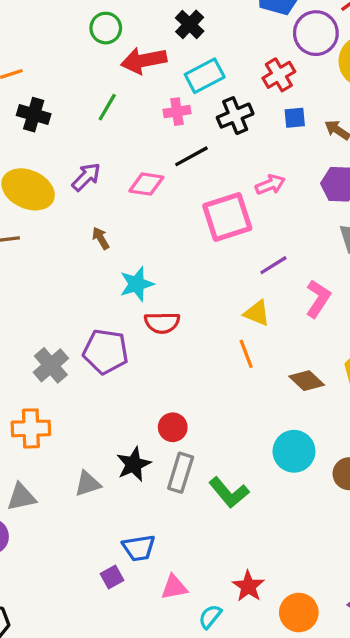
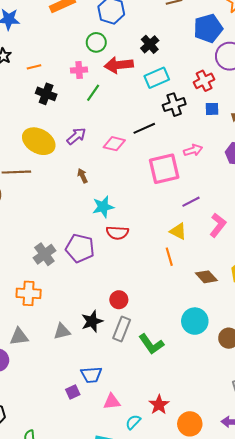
pink cross: (177, 112) -> (79, 70), moved

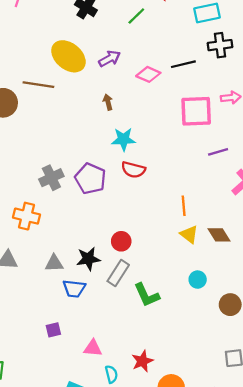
yellow triangle: (178, 231) -> (189, 234), moved
cyan circle: (195, 321) -> (198, 280), size x0.6
blue trapezoid: (91, 375) -> (74, 289), moved
cyan semicircle: (133, 422) -> (111, 374), turned 112

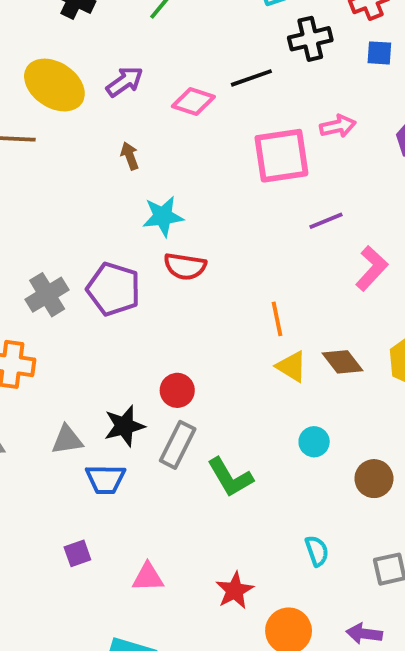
cyan semicircle: (111, 374) -> (317, 551), moved

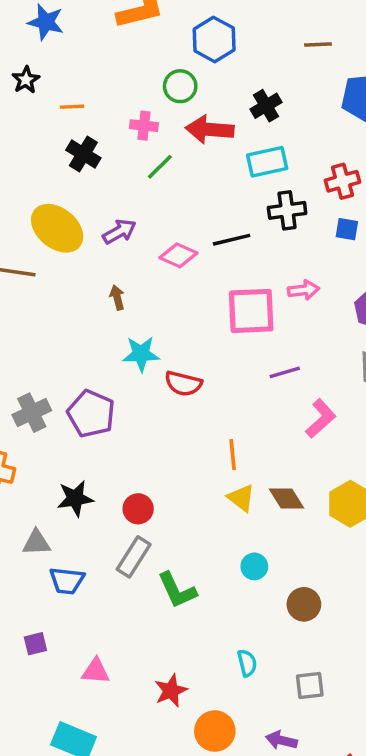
red semicircle: (185, 266) -> (183, 384), moved
black star: (124, 426) -> (75, 498), moved

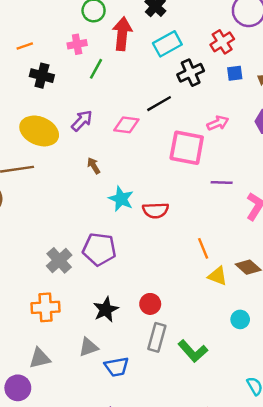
red arrow: (210, 130) -> (122, 34), turned 108
pink square: (251, 311) -> (187, 148), turned 30
cyan star: (141, 354) -> (121, 199), turned -30
purple line: (285, 372) -> (222, 182), turned 35

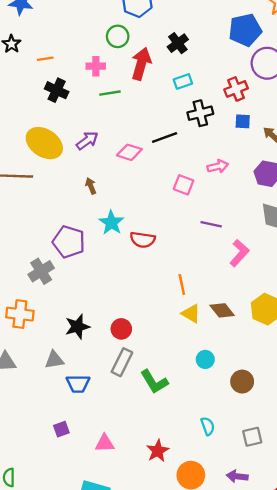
cyan rectangle: (167, 44) -> (183, 81), size x0.7
green line: (96, 69) -> (110, 93), turned 42
pink square: (187, 148) -> (184, 185), size x0.6
purple pentagon: (99, 249) -> (69, 242), moved

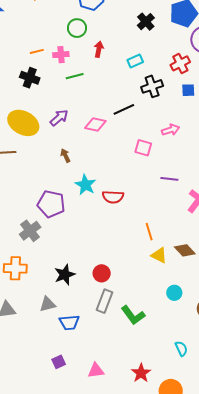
black cross: (178, 43) -> (146, 22), moved
orange line: (45, 59) -> (37, 51), moved
red arrow: (141, 64) -> (99, 49), size x0.6

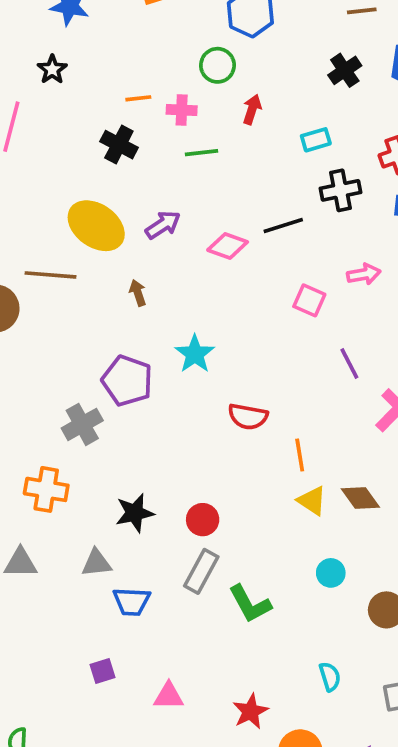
brown arrow: (65, 156) -> (138, 293), moved
purple line: (169, 179) -> (349, 364), turned 48
red semicircle: (113, 197) -> (248, 417), moved

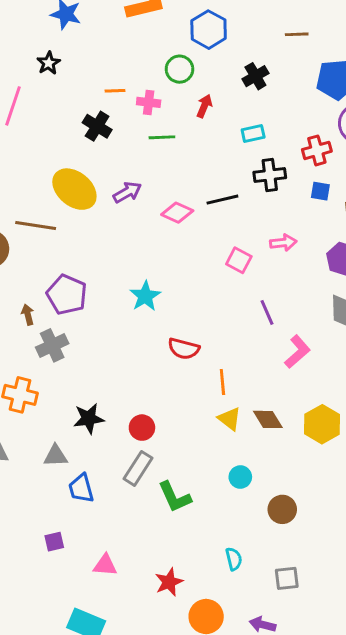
black cross: (345, 70) -> (255, 76), moved
brown arrow: (138, 293) -> (28, 315), moved
purple pentagon: (127, 381) -> (67, 295), moved
blue trapezoid: (132, 602) -> (81, 488), turned 68

